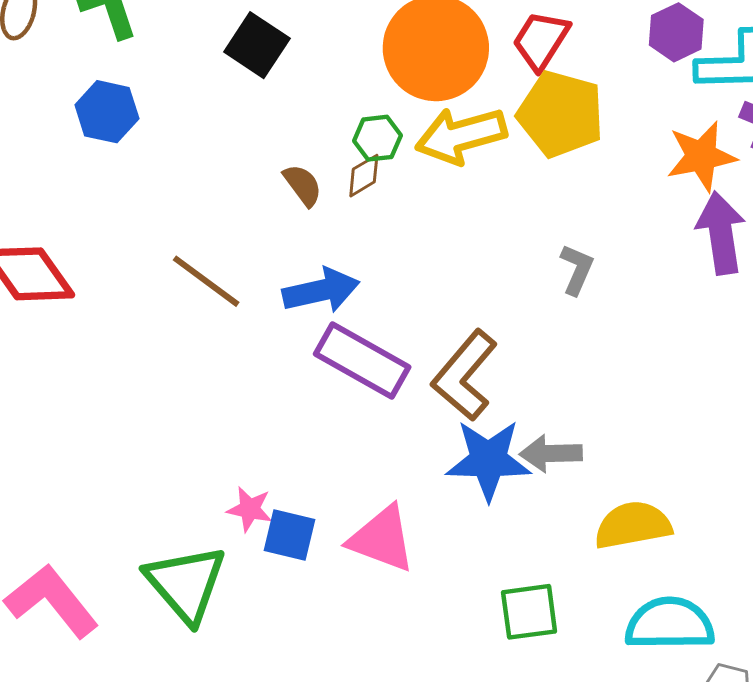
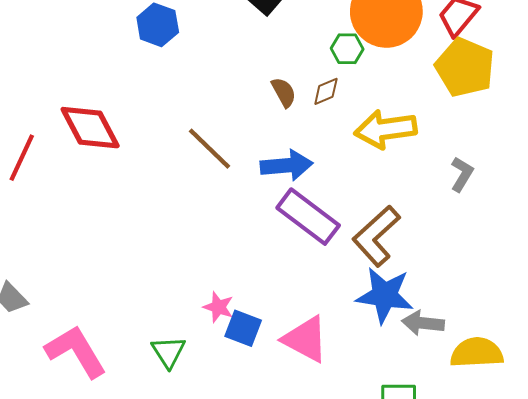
yellow arrow: (461, 136) -> (386, 129), moved
green hexagon: (377, 138) -> (347, 49), moved
gray arrow: (551, 453) -> (423, 323), moved
green triangle: (186, 584) -> (168, 352), size x0.6

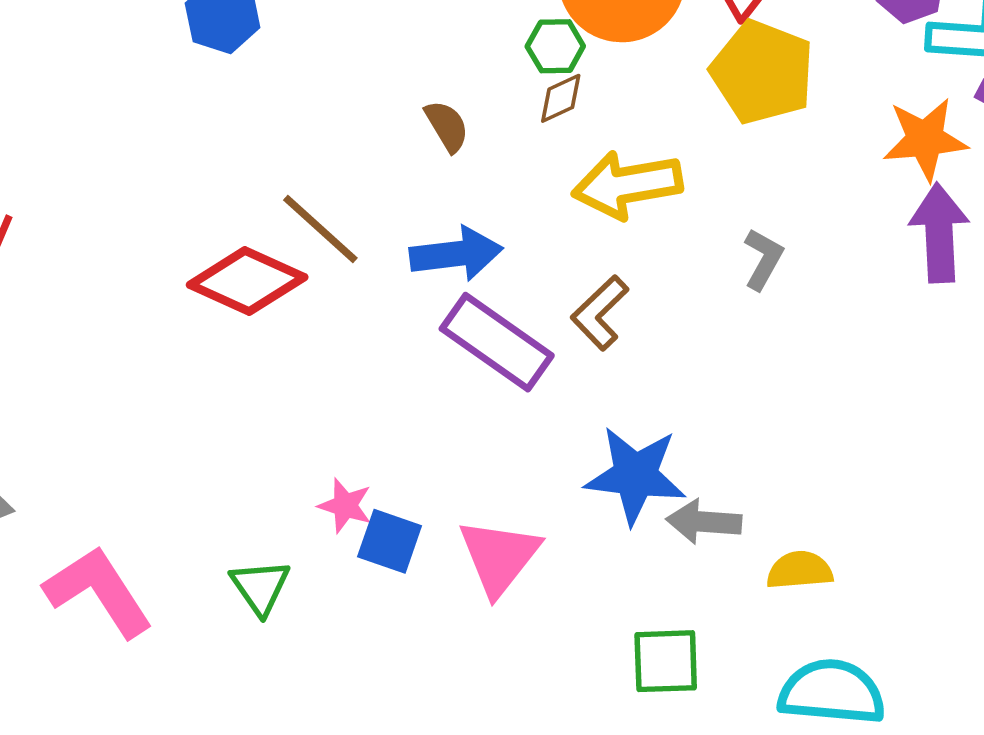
brown diamond: (326, 91) -> (561, 98), moved
red diamond: (90, 128) -> (247, 281), moved, turned -36
brown L-shape: (376, 236) -> (600, 313), moved, size x0.7
pink triangle: (305, 339) -> (499, 557), turned 42
yellow semicircle: (477, 353) -> (800, 570), size x0.7

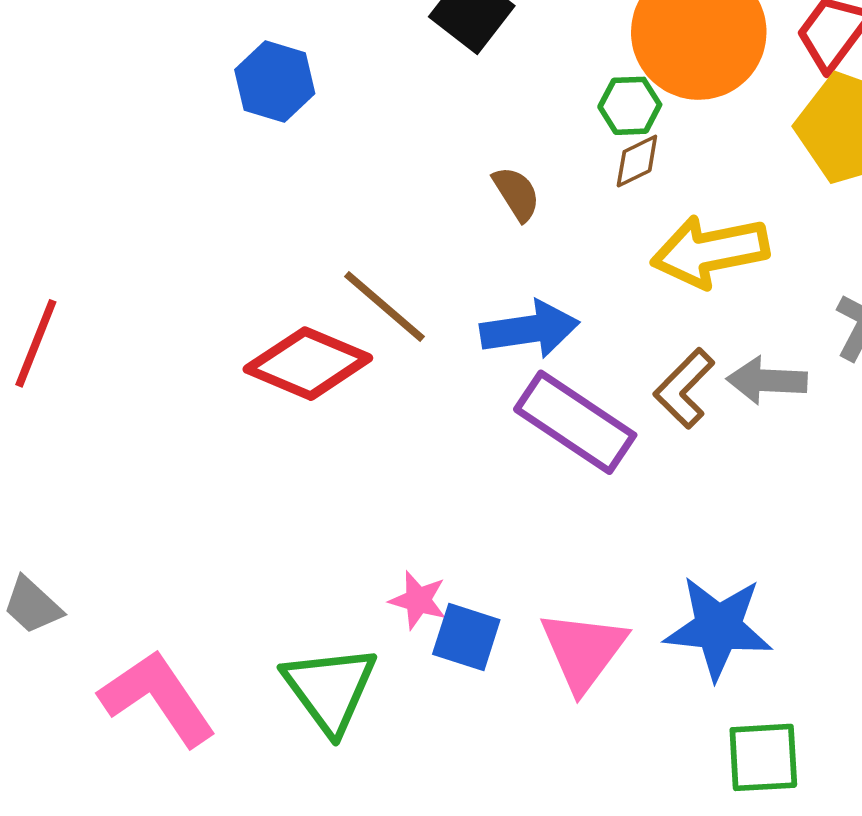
blue star: (635, 475) -> (718, 628), moved
gray arrow: (704, 522) -> (767, 381), moved
green triangle: (260, 587) -> (330, 689), size x1.5

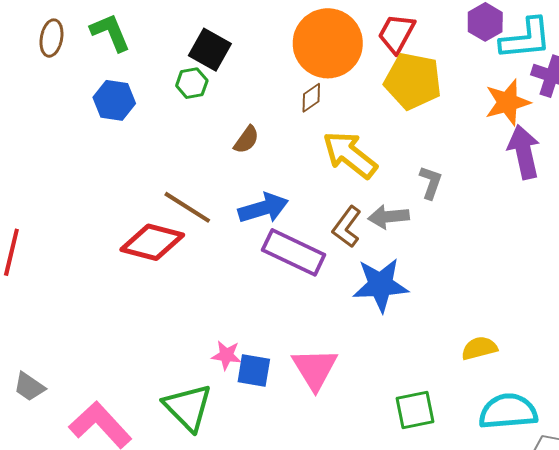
green hexagon: (630, 106) -> (192, 83), moved
brown diamond: (637, 161) -> (311, 98), moved
brown semicircle: (516, 194) -> (246, 140), turned 76
yellow arrow: (710, 251) -> (350, 155), turned 58
blue star: (718, 628) -> (381, 285), moved

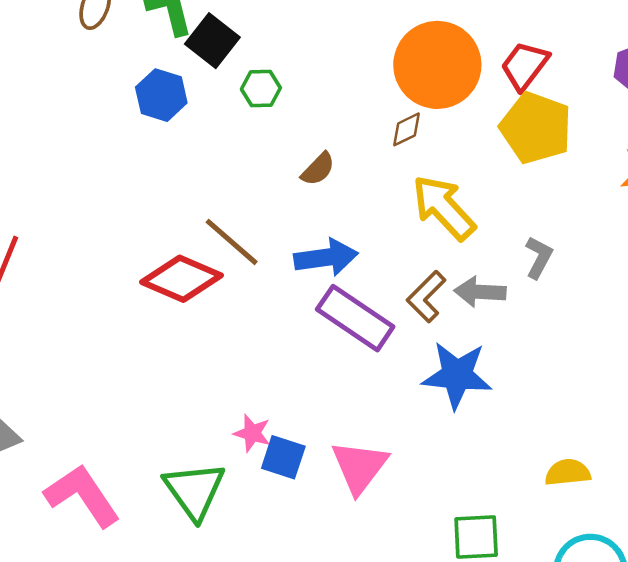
black square: (210, 50) -> (212, 41), moved

